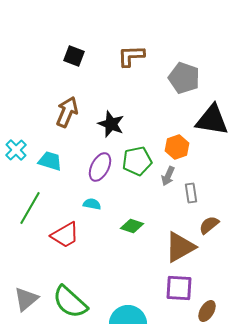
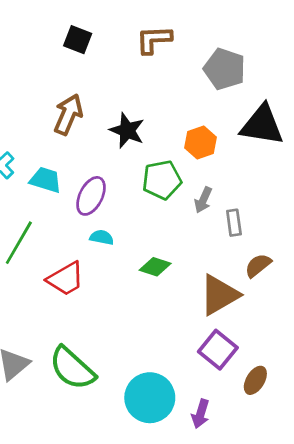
orange hexagon: (177, 147) -> (201, 143), moved
purple ellipse: (100, 167) -> (91, 196), moved
purple square: (179, 288) -> (218, 350), turned 36

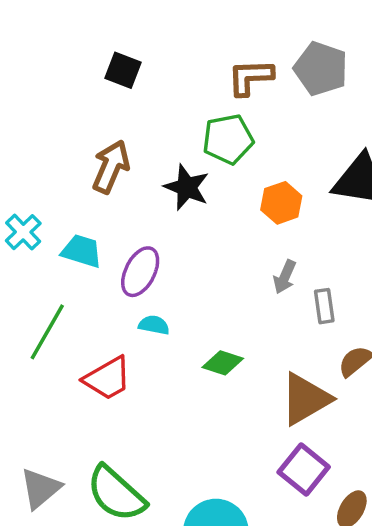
brown L-shape: (154, 40) -> (250, 77), moved
gray pentagon: (225, 69) -> (321, 69), moved
green pentagon: (162, 180) -> (228, 139), moved

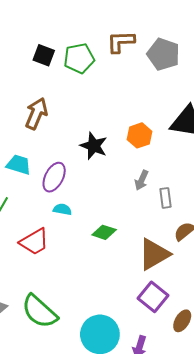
brown L-shape: (250, 77) -> (121, 42), moved
green pentagon: (228, 139) -> (79, 58), moved
black star: (187, 187) -> (94, 146), moved

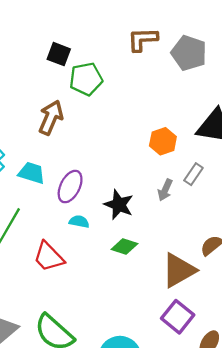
green pentagon: (79, 58) -> (86, 79), moved
black star: (94, 146) -> (119, 205), moved
gray rectangle: (166, 198) -> (193, 174), moved, turned 42
red trapezoid: (34, 242) -> (49, 257), turned 76

